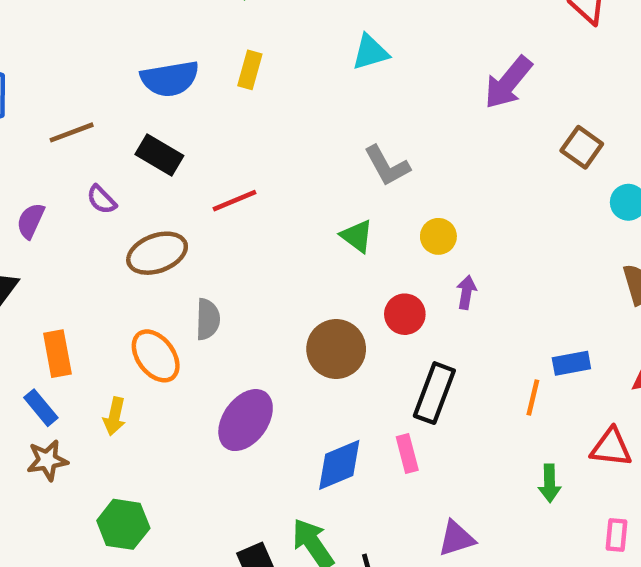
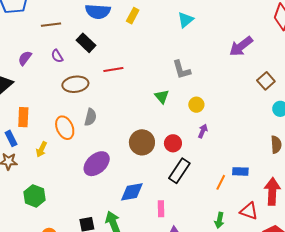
cyan triangle: (370, 52) -> (186, 20), turned -36
red circle: (405, 314) -> (173, 143), moved
pink rectangle: (407, 454) -> (161, 209), moved

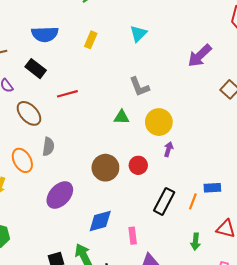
yellow rectangle: (133, 16) -> (91, 40), moved
brown ellipse: (75, 84) -> (29, 113), turned 60
green triangle: (162, 97) -> (121, 117), turned -42
yellow circle: (196, 105) -> (159, 122), size x1.6
black rectangle: (179, 171) -> (164, 201), moved

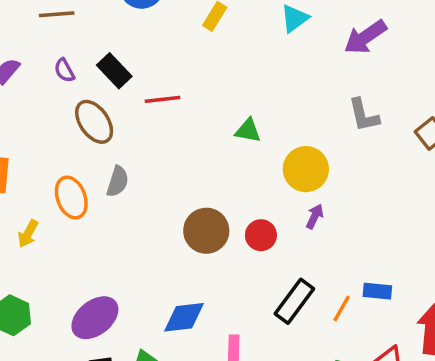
purple arrow: (200, 56) -> (365, 37), moved
black rectangle: (36, 69) -> (114, 71), moved
gray L-shape: (139, 87) -> (364, 115), moved
green triangle: (121, 117) -> (248, 130), moved
purple ellipse: (60, 195) -> (95, 318), moved

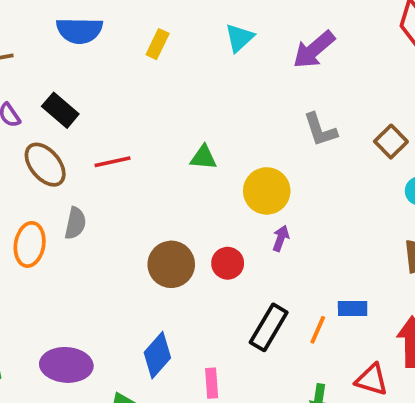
red line: (163, 99) -> (112, 162), moved
orange ellipse: (71, 198) -> (30, 244), turned 36
blue diamond: (184, 317) -> (157, 355), turned -36
purple ellipse: (95, 318) -> (66, 365), turned 48

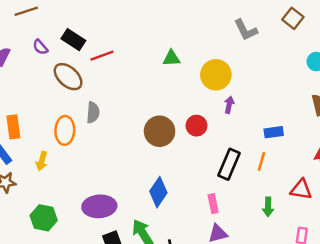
brown square: (391, 142) -> (293, 18), moved
red line: (112, 162) -> (102, 56), moved
blue rectangle: (353, 308) -> (274, 132), moved
pink rectangle: (212, 383) -> (213, 204), moved

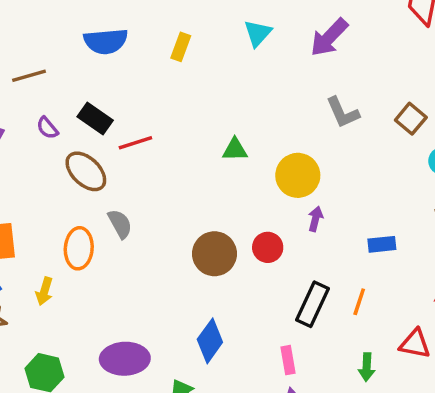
brown square: (293, 18) -> (411, 119), moved
gray semicircle: (93, 112) -> (120, 224), turned -35
blue rectangle: (274, 132) -> (382, 244), moved

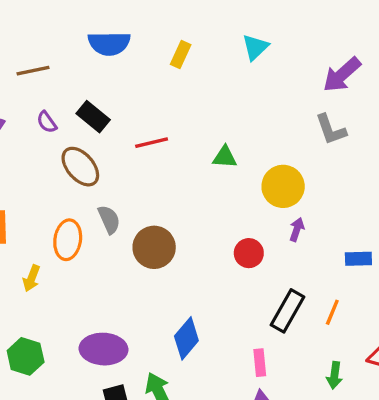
purple arrow: (329, 37) -> (342, 75), moved
red line: (135, 143) -> (152, 143), moved
brown circle: (214, 254) -> (154, 247), moved

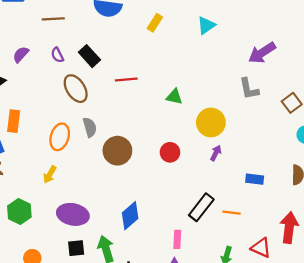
red circle: (249, 253) -> (170, 152), moved
yellow arrow: (31, 278) -> (50, 174), moved
orange line: (332, 312) -> (232, 213), turned 66

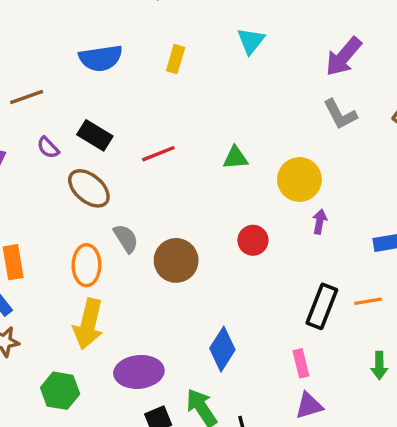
yellow arrow: (50, 174) -> (88, 324), size x1.8

